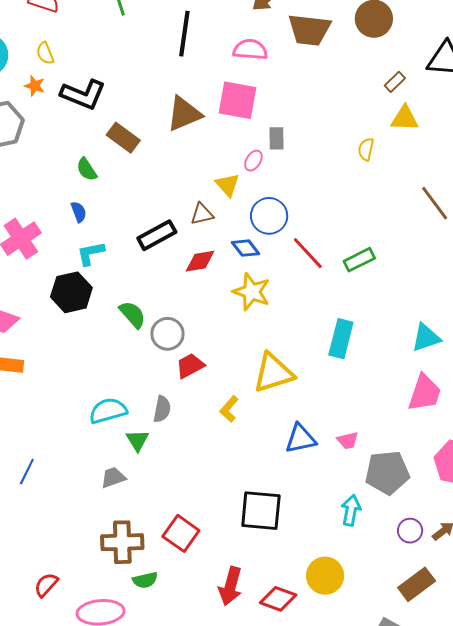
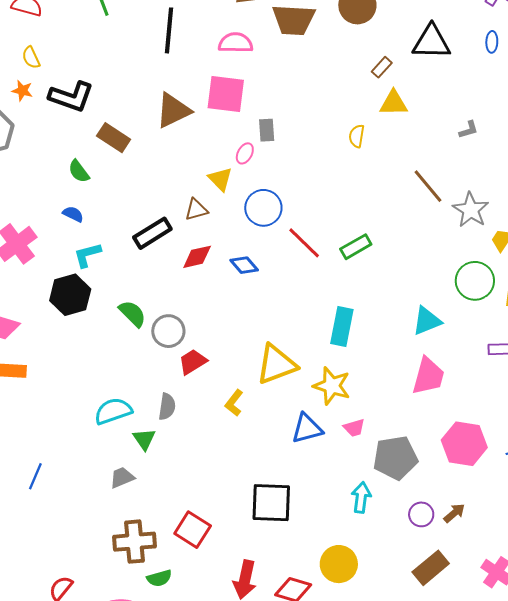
blue semicircle: (79, 212) -> (73, 214), turned -40
blue diamond: (246, 248) -> (244, 265), moved
yellow star: (252, 292) -> (332, 386), moved

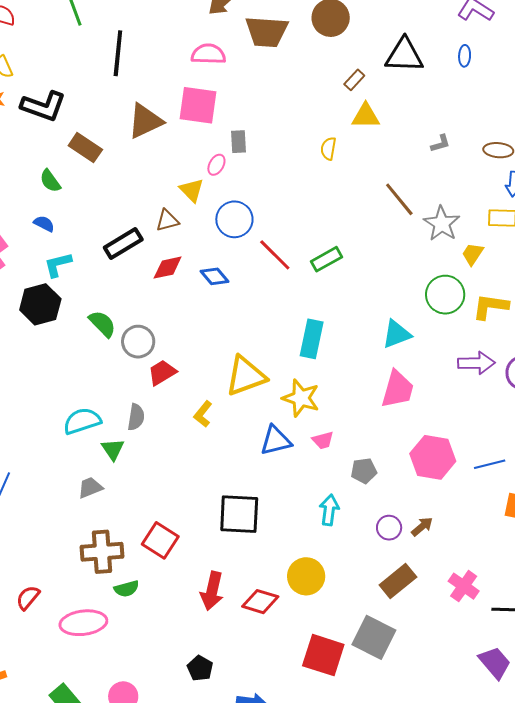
black line: (169, 30) -> (118, 53), moved
gray pentagon: (395, 458) -> (364, 471), size x0.6

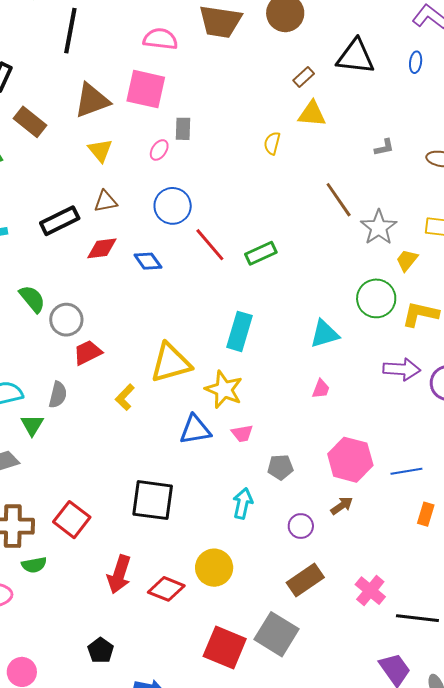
yellow triangle: (192, 190) -> (100, 150), moved
pink trapezoid: (398, 389) -> (321, 389), size x0.5
brown arrow: (422, 527) -> (342, 506), moved

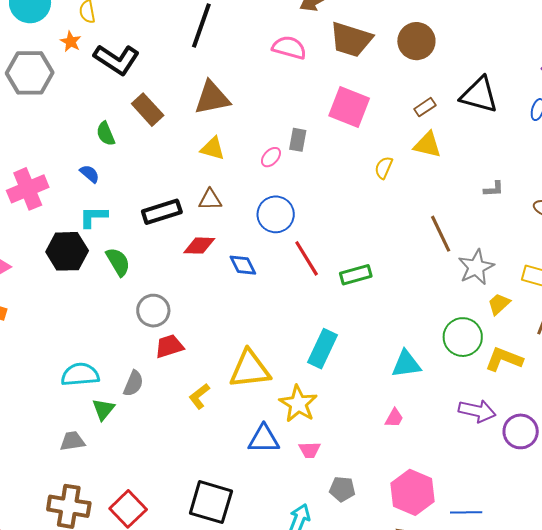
pink square: (146, 89) -> (349, 107), moved
yellow triangle: (100, 150) -> (213, 148), turned -44
green semicircle: (32, 299) -> (118, 262), moved

